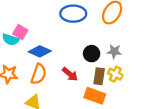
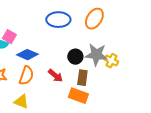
gray star: (114, 51) -> (96, 55), size x1.6
yellow cross: (115, 74) -> (111, 61), moved

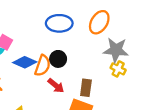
gray star: (96, 55) -> (116, 50), moved
black circle: (75, 57) -> (58, 59), moved
orange semicircle: (26, 76) -> (43, 66), moved

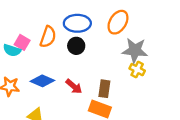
black circle: (58, 59) -> (76, 46), moved
blue diamond: (25, 62) -> (42, 81), moved
orange semicircle: (43, 66) -> (48, 37), moved

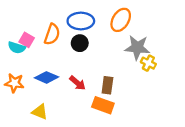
yellow cross: (137, 70) -> (148, 63), moved

